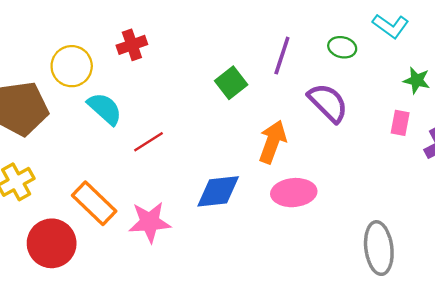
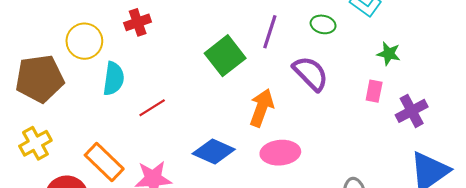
green square: (231, 83) -> (225, 56), size x1.4
cyan semicircle: (105, 109) -> (114, 79), turned 56
blue diamond: (218, 191) -> (214, 152), turned 30

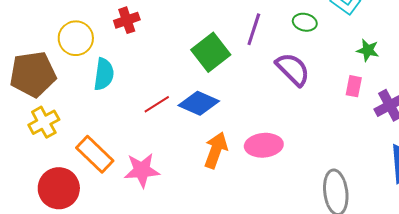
red line: (152, 108) -> (157, 104), moved
orange arrow: (262, 108) -> (216, 150), moved
yellow cross: (35, 143) -> (44, 122), moved
blue diamond: (214, 152) -> (199, 103), moved

